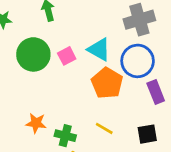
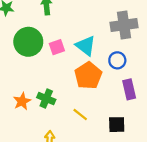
blue circle: (138, 61) -> (117, 60), size x0.6
orange star: (36, 123) -> (22, 101), turned 30
green cross: (65, 136) -> (46, 99), moved

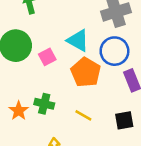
pink square: (57, 47) -> (47, 57), moved
blue circle: (117, 60) -> (114, 51), size x1.5

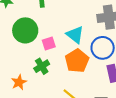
green cross: (44, 104) -> (42, 66), moved, turned 35

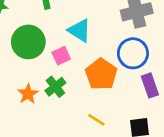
cyan triangle: (75, 35) -> (79, 30), moved
orange star: (19, 82) -> (28, 94), moved

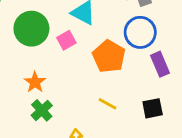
green cross: (55, 87) -> (42, 110), moved

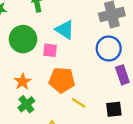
pink square: (66, 40) -> (50, 50), turned 32
orange pentagon: (109, 56) -> (62, 80), moved, turned -30

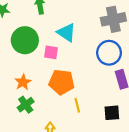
yellow line: (79, 103) -> (77, 105), turned 40

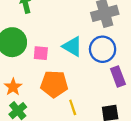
cyan triangle: (67, 33) -> (72, 47), moved

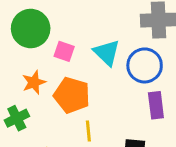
orange star: (13, 87) -> (34, 82), moved

